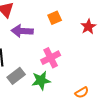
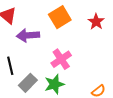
orange square: (55, 18) -> (60, 17), size x1.5

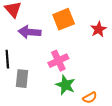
gray rectangle: (28, 83) -> (22, 79), turned -48
green star: (54, 84) -> (65, 85), moved, turned 30

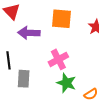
orange square: (64, 19) -> (62, 19), turned 30

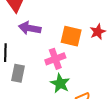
orange square: (62, 19) -> (71, 36), moved

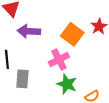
orange square: (71, 36) -> (72, 34), turned 30

